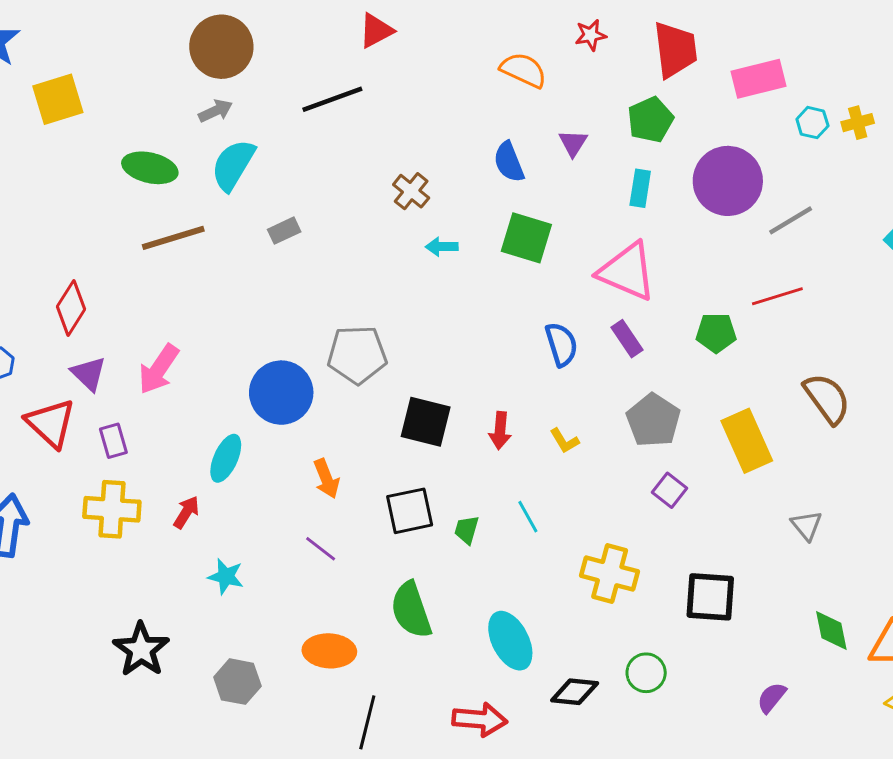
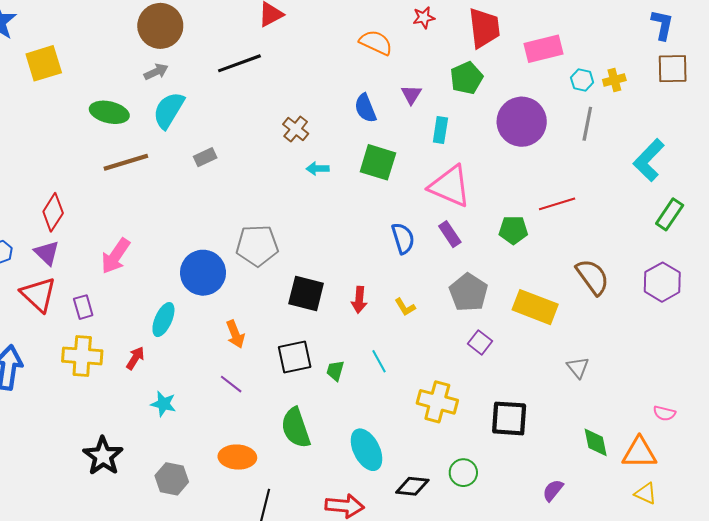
cyan rectangle: (640, 188) -> (440, 130), moved
gray line: (791, 220) -> (587, 124), moved, turned -48
purple triangle: (89, 374) -> (47, 253), moved
yellow rectangle: (747, 441) -> (535, 307), turned -45

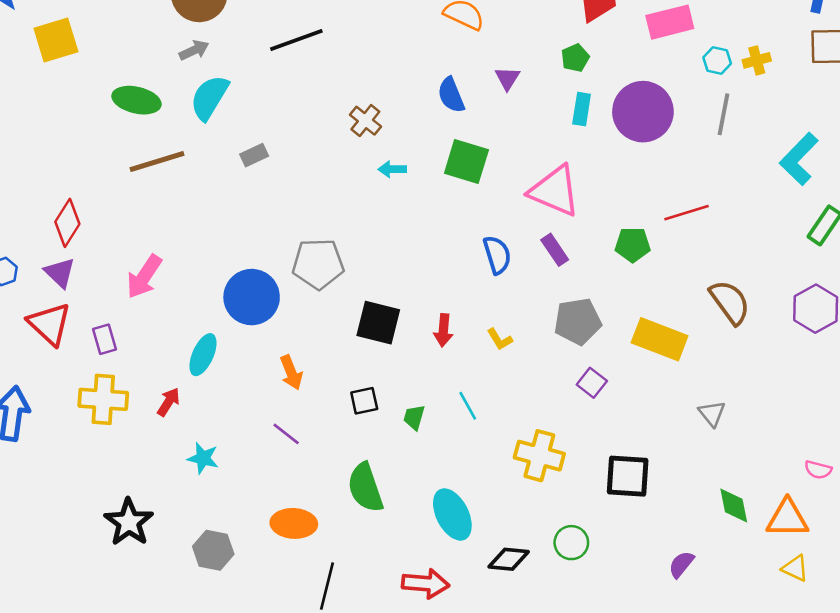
green pentagon: (466, 78) -> (575, 58), size x0.7
cyan rectangle: (440, 130) -> (582, 109), moved
gray pentagon: (469, 292) -> (578, 321), turned 30
black square: (295, 357) -> (364, 401), size x0.7

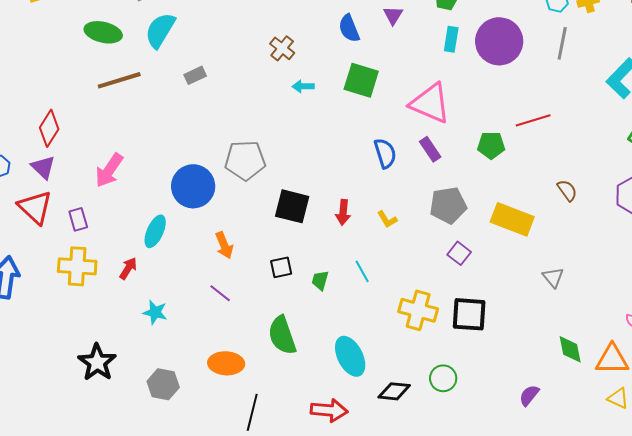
brown semicircle: (730, 302) -> (567, 190), size x0.6
black square: (628, 476) -> (469, 314), moved

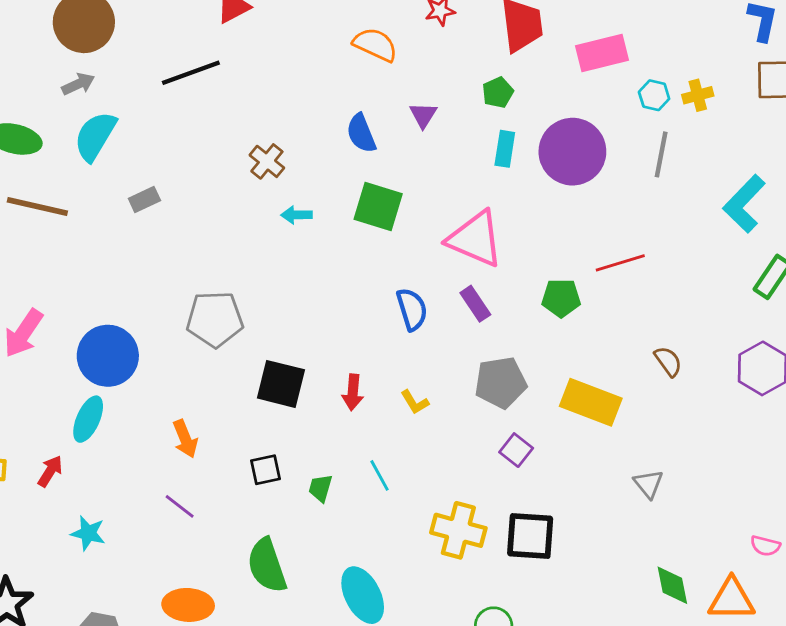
brown line: (119, 80) -> (37, 207), turned 30
blue circle: (193, 186) -> (108, 356), moved

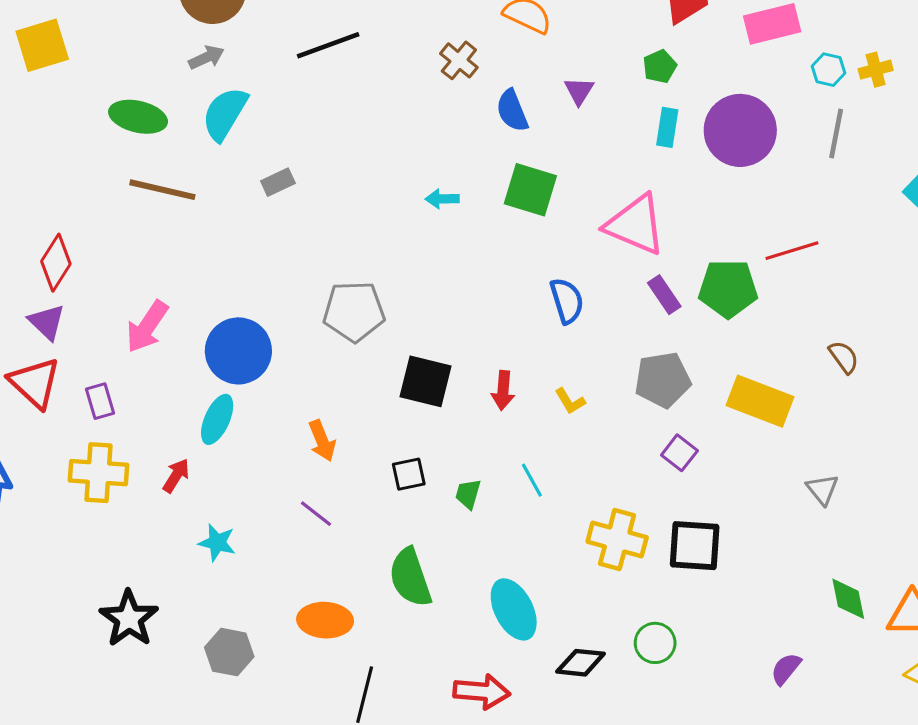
brown cross: (267, 161) -> (459, 60), moved
green pentagon: (561, 298) -> (728, 289), size x1.4
purple rectangle: (475, 304) -> (664, 295), moved

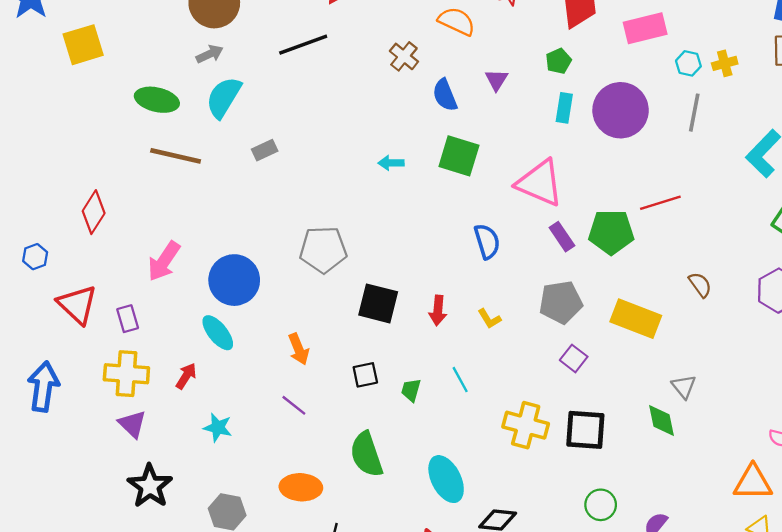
purple triangle: (47, 322) -> (132, 424), moved
cyan ellipse: (217, 419) -> (218, 333), turned -63
green diamond: (848, 599) -> (662, 421), moved
green circle: (655, 643) -> (601, 505), moved

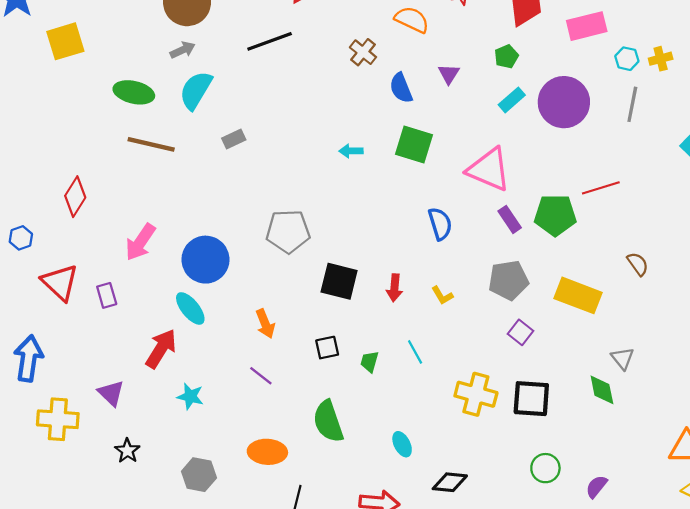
cyan rectangle: (564, 108) -> (512, 100), turned 40
yellow cross: (126, 374) -> (58, 419), moved
red arrow: (186, 376) -> (161, 349), size x1.6
cyan ellipse: (446, 479) -> (402, 444), size x0.6
black star: (150, 486) -> (127, 451), size x0.6

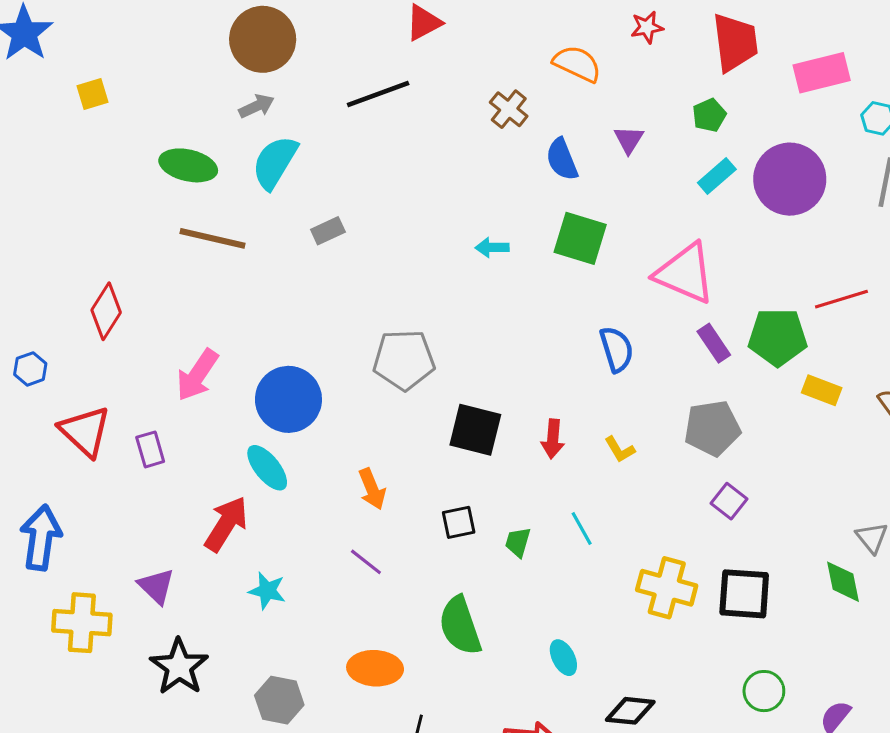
yellow square: (65, 41) -> (92, 94), size x0.6
yellow rectangle: (578, 295) -> (822, 390), moved, size x0.6
black star: (127, 451) -> (179, 667), size x1.6

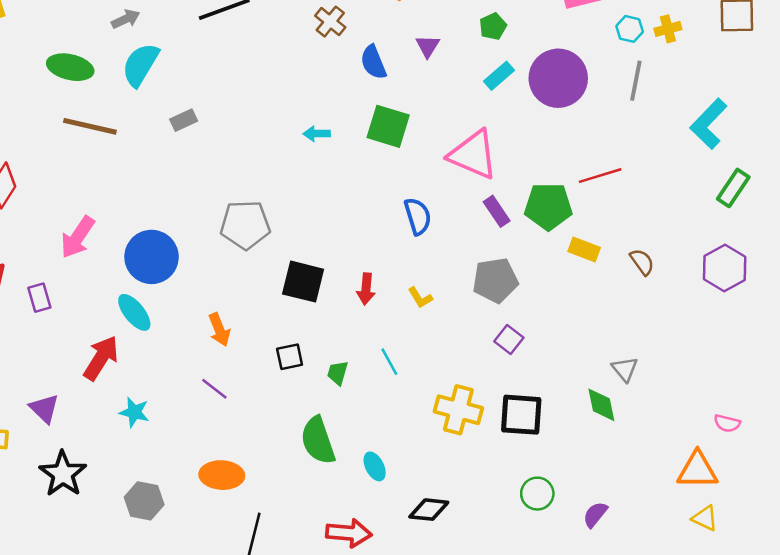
green semicircle: (460, 626) -> (318, 441), moved

